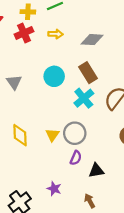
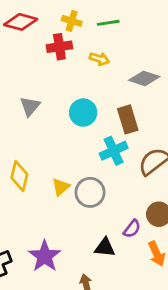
purple semicircle: (76, 158) -> (132, 229), moved
purple star: (54, 189) -> (45, 256), size x1.6

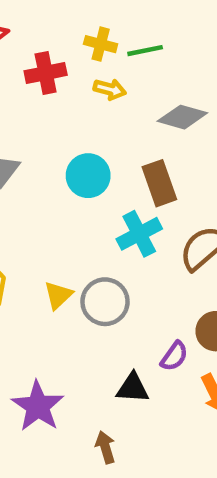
yellow cross: (72, 21) -> (101, 44), moved
green line: (108, 23) -> (145, 51), moved

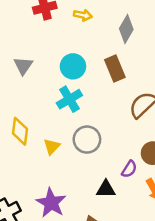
gray diamond: (182, 117) -> (126, 29), turned -72
cyan cross: (139, 234) -> (69, 99), moved
yellow triangle: (58, 295) -> (52, 147), moved

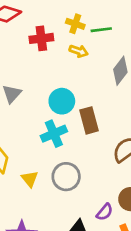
brown rectangle: (115, 68) -> (89, 120), moved
yellow triangle: (52, 147) -> (30, 179), turned -30

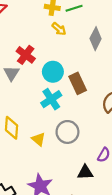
red cross: (41, 38) -> (26, 55), moved, turned -36
yellow arrow: (79, 51) -> (59, 29), turned 32

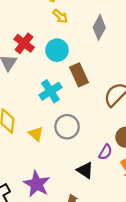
cyan circle: (53, 72) -> (57, 50), moved
black triangle: (85, 172) -> (85, 170), turned 35

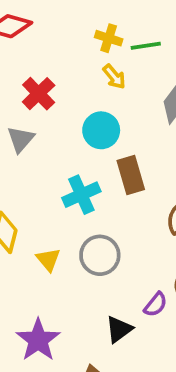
red cross: (24, 43) -> (39, 94), moved
black triangle: (85, 170) -> (119, 329), turned 42

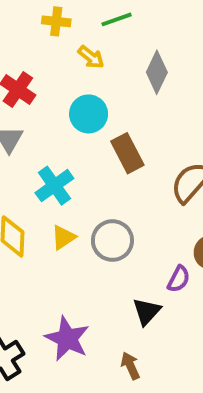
yellow cross: (109, 38) -> (56, 21), moved
cyan cross: (81, 195) -> (54, 186), moved
yellow triangle: (48, 260) -> (63, 237), moved, turned 48

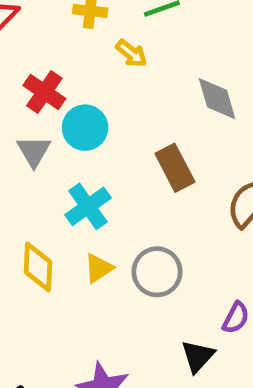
gray diamond: (157, 72) -> (217, 99), moved, turned -42
cyan circle: (89, 114) -> (85, 128), moved

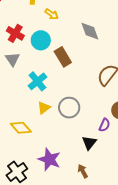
cyan circle: (85, 128) -> (41, 40), moved
brown rectangle: (175, 168) -> (63, 57), moved
yellow diamond: (38, 267) -> (21, 128), moved, turned -40

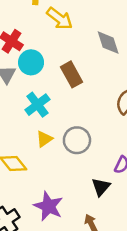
yellow arrow: (52, 14) -> (60, 18), size x1.5
cyan circle: (41, 40) -> (31, 62), moved

